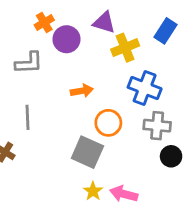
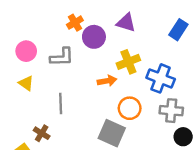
yellow cross: (125, 48) -> (128, 62), moved

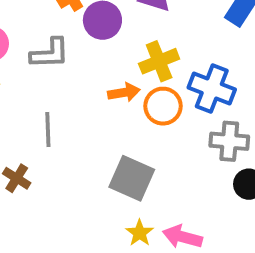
orange circle: (130, 108) -> (163, 106), moved

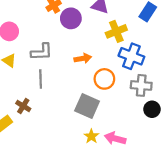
gray L-shape: (50, 53) -> (42, 52), moved
yellow cross: (159, 61) -> (116, 31), moved
orange circle: (163, 106) -> (104, 79), moved

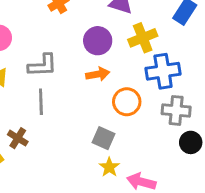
purple circle: (71, 18) -> (98, 41), moved
blue cross: (131, 56) -> (163, 71), turned -30
gray square: (87, 106) -> (103, 138), size x0.7
yellow star: (91, 136) -> (109, 167), moved

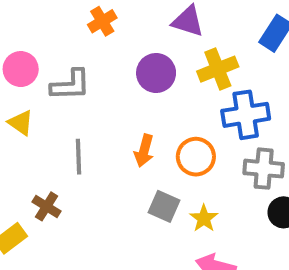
gray L-shape: (42, 65) -> (70, 85), moved
orange arrow: (98, 74) -> (144, 151), moved, turned 115
yellow star: (109, 167) -> (204, 218), moved

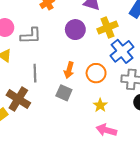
blue cross: (246, 115) -> (122, 51), turned -30
brown cross: (47, 206) -> (18, 99), size x1.6
gray square: (164, 206) -> (64, 93), moved

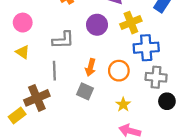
gray L-shape: (31, 36) -> (63, 40), moved
blue cross: (122, 51) -> (146, 48), turned 35
brown cross: (18, 99) -> (37, 98), turned 35

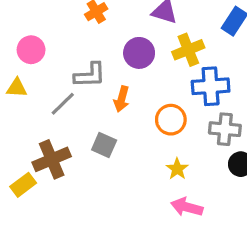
yellow triangle: (23, 52) -> (17, 88), moved, turned -32
orange arrow: (90, 67) -> (122, 99), moved
gray line: (54, 71) -> (63, 104), moved, turned 48
gray square: (85, 91) -> (104, 145), moved

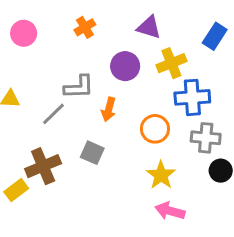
pink circle: (31, 50) -> (24, 33), moved
yellow star: (177, 169) -> (161, 175), size x1.4

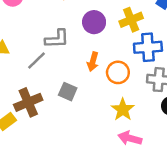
orange arrow: (109, 109) -> (93, 62), moved

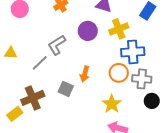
gray L-shape: (57, 39) -> (57, 45), turned 150
orange arrow: (93, 62) -> (85, 74), moved
orange circle: (118, 72) -> (119, 73), moved

